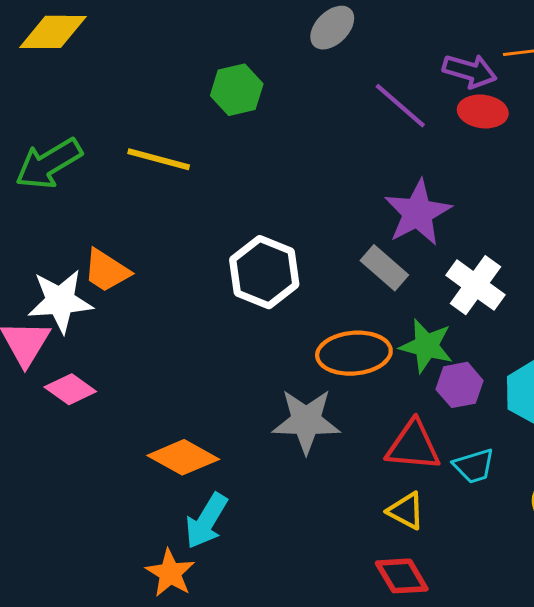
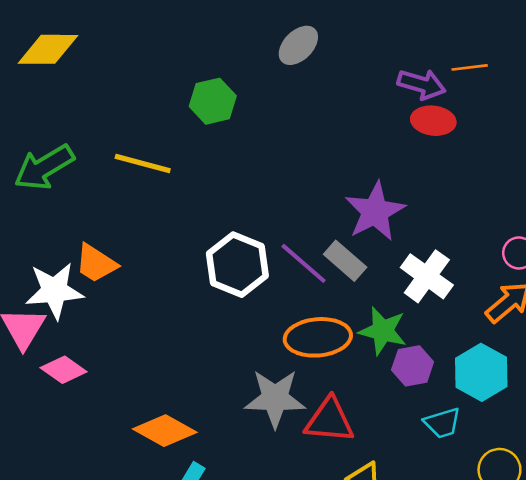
purple line: (400, 106) -> (304, 263), moved
red triangle: (413, 446) -> (330, 420), moved
cyan trapezoid: (474, 466) -> (442, 423), moved

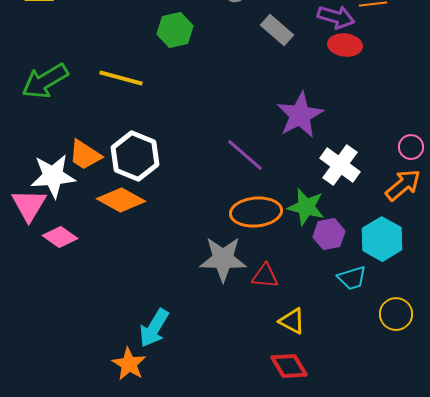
gray rectangle: (345, 261) -> (277, 30), moved
white hexagon: (237, 265) -> (135, 156), moved
red triangle: (330, 420) -> (265, 276), size x0.7
orange diamond: (165, 431) -> (121, 200), moved

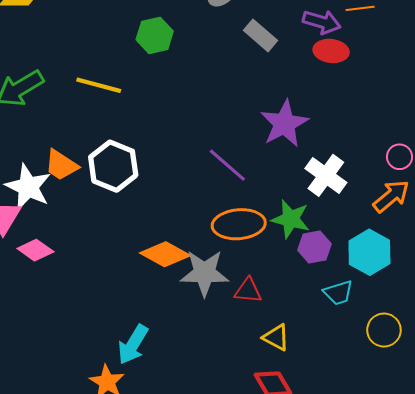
white star: (53, 176) -> (28, 187), turned 30
orange diamond: (121, 200) -> (165, 254), moved

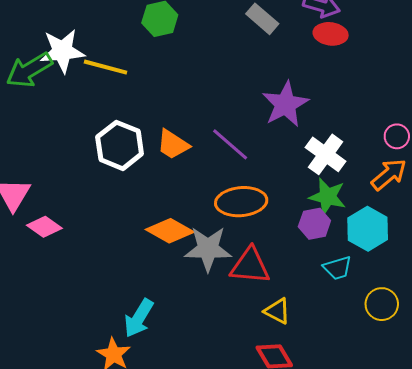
orange trapezoid: (61, 165) -> (173, 144), moved
white star: (28, 187) -> (62, 51), moved, turned -30
green star: (291, 219) -> (328, 197), moved
red triangle: (248, 291) -> (250, 266), size x1.5

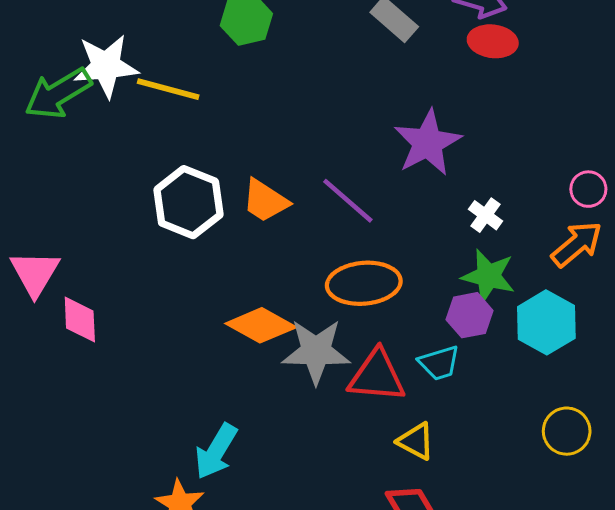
white cross: (326, 154) -> (485, 215), size x0.6
pink diamond: (44, 227) -> (80, 320), turned 52
cyan trapezoid: (338, 268) -> (439, 363), moved

